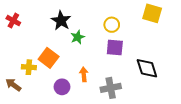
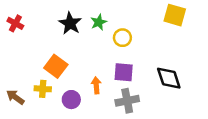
yellow circle: (112, 25) -> (122, 38), moved
green star: (78, 37) -> (99, 22), moved
purple square: (115, 47) -> (124, 72), moved
yellow cross: (29, 67) -> (43, 89), moved

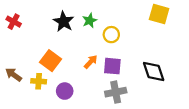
orange arrow: (96, 85) -> (91, 62), moved, turned 48
brown arrow: (15, 97) -> (14, 75), moved

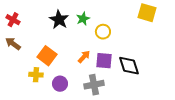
black diamond: (154, 71) -> (129, 66), moved
brown arrow: (14, 75) -> (13, 44), moved
gray cross: (116, 92) -> (94, 85), moved

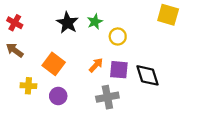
yellow cross: (36, 75) -> (28, 86), moved
purple circle: (60, 84) -> (58, 96), moved

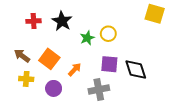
green star: (95, 22) -> (87, 38), moved
red cross: (15, 23) -> (34, 21), moved, turned -32
brown arrow: (15, 50) -> (22, 56), moved
orange arrow: (96, 65) -> (75, 69), moved

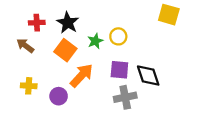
brown arrow: (22, 56) -> (25, 46), moved
orange square: (49, 59) -> (65, 50), moved
orange arrow: (75, 69) -> (82, 75), size x1.6
gray cross: (99, 89) -> (125, 97), moved

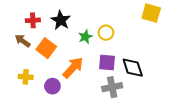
orange square: (65, 50) -> (46, 48), moved

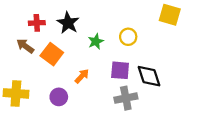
yellow circle: (106, 33) -> (128, 37), moved
orange arrow: (73, 68) -> (82, 76), size x0.6
yellow cross: (26, 77) -> (16, 93), moved, size x1.5

